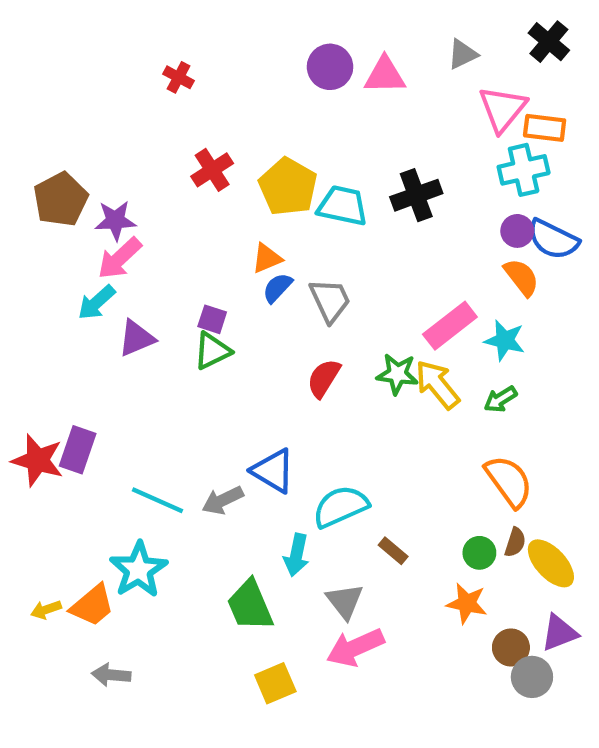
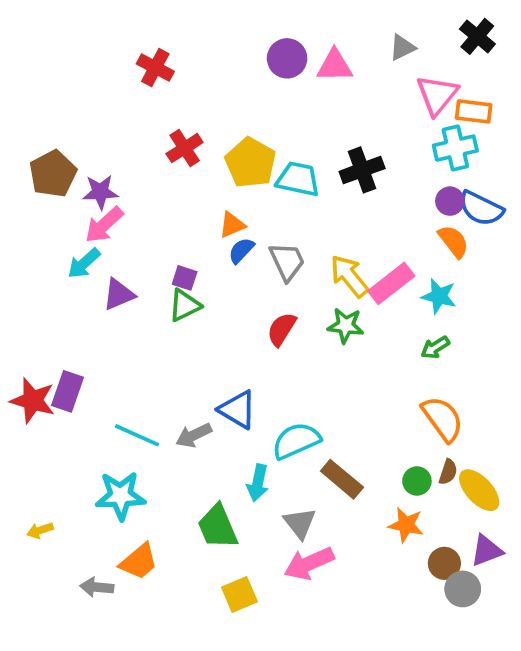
red cross: (179, 77) -> (155, 68), size x1.4
yellow arrow: (437, 385) -> (349, 276), moved
brown rectangle: (393, 551) -> (342, 479), size x1.6
cyan star: (139, 570) -> (121, 496), turned 30
orange trapezoid: (92, 605) -> (139, 562), moved

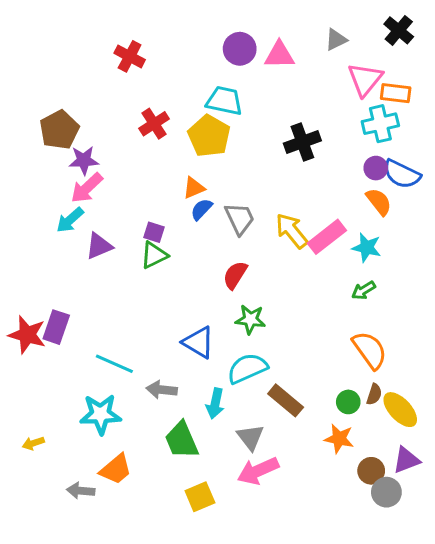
brown pentagon: (53, 174) -> (59, 130), moved
cyan trapezoid: (298, 179) -> (224, 101), moved
green star: (346, 326) -> (250, 319), moved
gray arrow: (194, 435) -> (162, 390), moved, turned 32

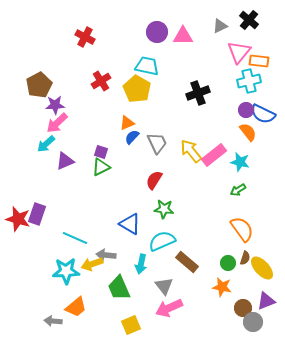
black cross: (399, 30) -> (249, 20), moved
yellow arrow: (33, 443) -> (92, 264), moved, size x1.5

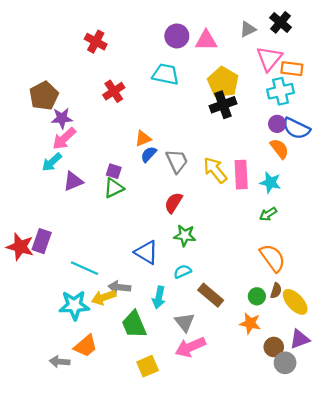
yellow pentagon: (137, 89) -> (223, 82), moved
pink rectangle: (214, 155) -> (241, 175), turned -55
cyan semicircle: (162, 241) -> (182, 271), size x0.6

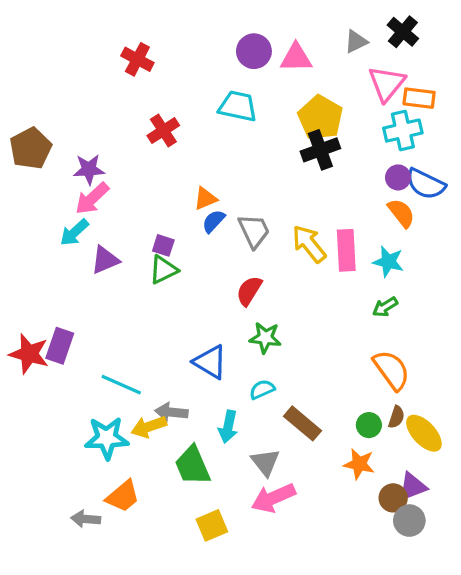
brown pentagon: (44, 96) -> (31, 148), moved
purple triangle: (300, 339) -> (413, 487), moved

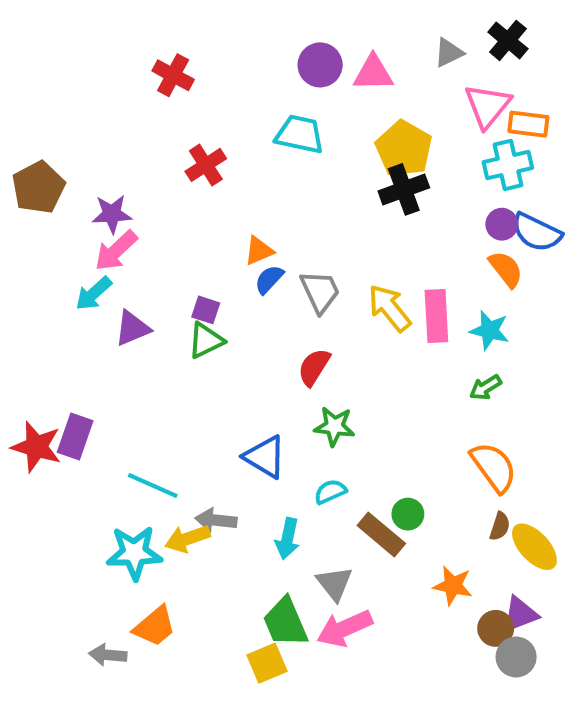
green circle: (369, 425) -> (408, 514), moved
green trapezoid: (192, 466) -> (285, 622), moved

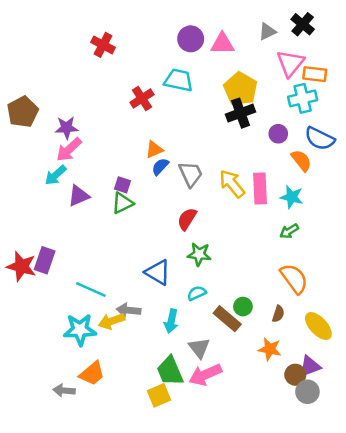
red cross: (206, 165) -> (142, 98), moved
purple circle: (502, 224) -> (278, 134), moved
brown semicircle: (500, 526) -> (278, 314), moved

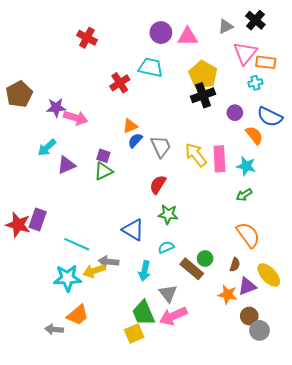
cyan cross: (303, 98) -> (255, 83), size x0.6
pink arrow: (69, 150) -> (76, 118), moved, turned -120
purple triangle: (310, 366) -> (247, 286), moved

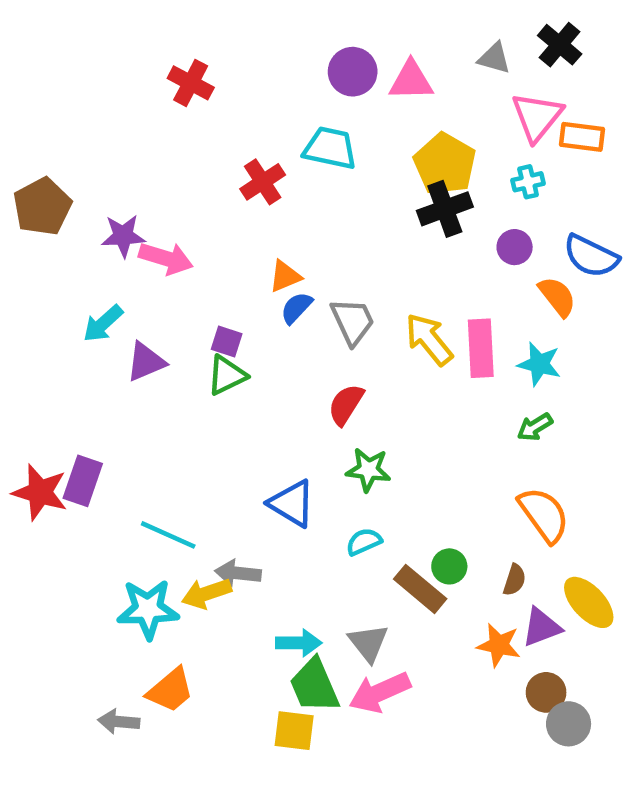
gray triangle: (226, 26) -> (494, 58), turned 42
cyan cross: (255, 83) -> (528, 182), moved
cyan arrow: (144, 271) -> (299, 643), moved, turned -102
yellow square: (134, 333) -> (294, 731), turned 30

